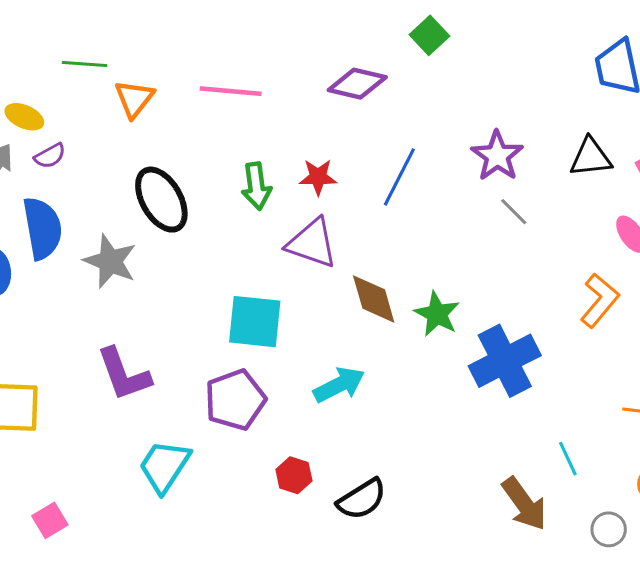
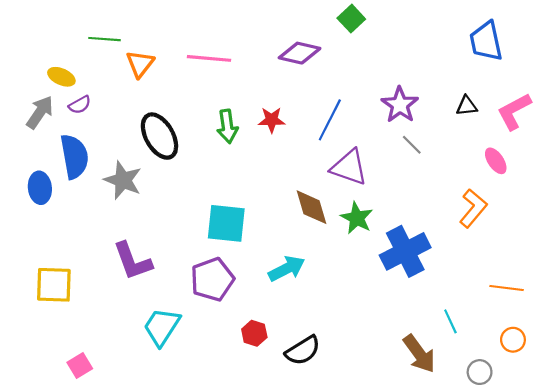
black triangle: (591, 157) -> (467, 106), size x0.7
purple triangle: (312, 243) -> (349, 167), moved

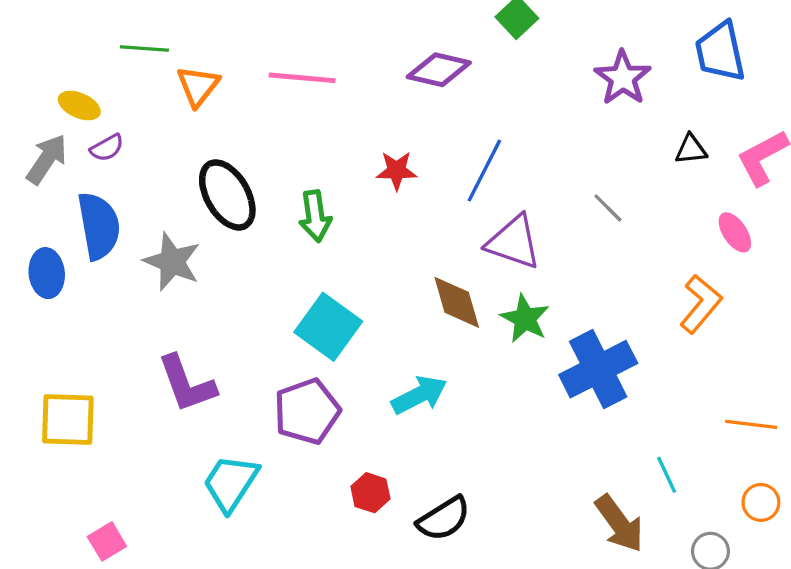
purple star: (400, 105) -> (623, 78), moved
green arrow: (227, 126) -> (315, 216), moved
cyan square: (226, 223) -> (328, 327), turned 30

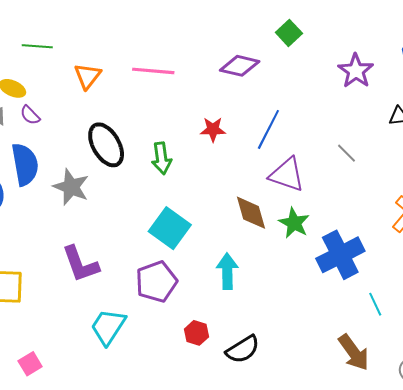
green line: (144, 49) -> (37, 46), moved
purple semicircle: (107, 148) -> (30, 115), turned 75
cyan arrow: (419, 395) -> (227, 271), turned -64
cyan line: (667, 475) -> (375, 304), moved

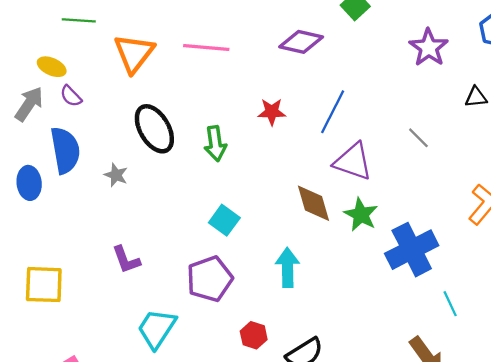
orange triangle: (88, 76) -> (134, 53), size x1.4
gray star: (71, 187) -> (116, 175), size x0.6
cyan square: (170, 228) -> (224, 220), size x0.7
purple L-shape: (80, 264) -> (126, 260), size x0.7

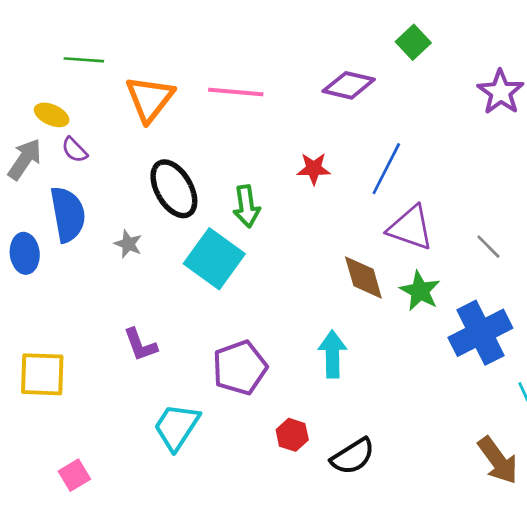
gray line: (418, 138) -> (488, 247), moved
cyan square: (224, 220) -> (214, 259), moved, size x1.6

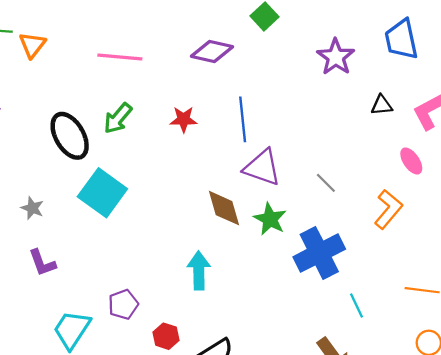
orange triangle: (150, 99) -> (32, 45), moved, size x0.7
blue line: (386, 169) -> (243, 119), turned -33
green arrow: (247, 206) -> (118, 118), moved, turned 48
gray star: (128, 244) -> (32, 208), moved
purple pentagon: (240, 368) -> (123, 304), moved, size x0.7

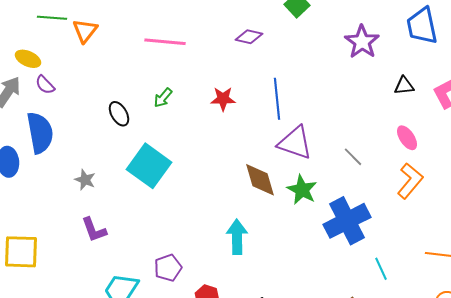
purple diamond: (212, 51) -> (249, 37), size x0.7
green arrow: (118, 118) -> (163, 98), size x0.7
black ellipse: (70, 136) -> (119, 114), size x0.6
pink ellipse: (411, 161) -> (407, 138), moved

